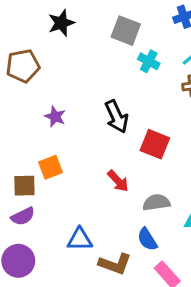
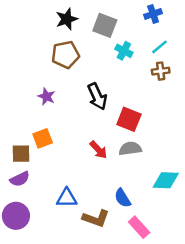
black star: (61, 23) -> (67, 19), moved
brown pentagon: (23, 66) -> (65, 55), moved
gray semicircle: (156, 202) -> (130, 149), moved

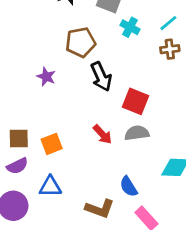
brown pentagon: (65, 55) -> (81, 42), moved
orange square: (43, 138) -> (52, 144), moved
blue triangle: (67, 198) -> (50, 187), moved

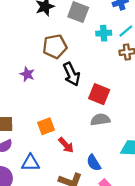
cyan cross: (130, 27) -> (104, 33), moved, turned -32
red arrow: (103, 134) -> (66, 145), moved
orange square: (52, 144) -> (46, 126), moved

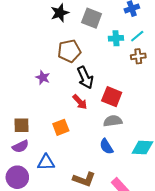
red arrow: (66, 145) -> (80, 102), moved
blue semicircle: (94, 163) -> (106, 146), moved

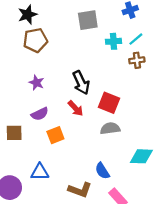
black star: (60, 13) -> (28, 15), moved
gray square: (92, 18) -> (88, 20), turned -30
brown pentagon: (69, 51) -> (35, 40), moved
purple semicircle: (20, 146) -> (40, 114), moved
blue semicircle: (106, 146) -> (102, 171), moved

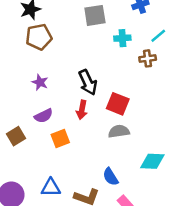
cyan line: (136, 39) -> (158, 36), moved
red arrow: (76, 108) -> (82, 110), turned 54
brown square: (14, 133) -> (16, 136), turned -30
blue triangle: (40, 172) -> (51, 188), moved

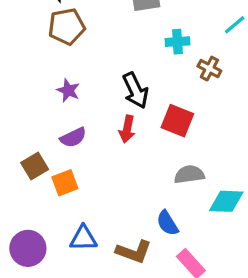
cyan cross: (122, 38) -> (177, 42), moved
brown cross: (148, 58) -> (209, 69), moved, turned 35
gray semicircle: (119, 131) -> (189, 174), moved
orange square: (60, 139) -> (65, 183), moved

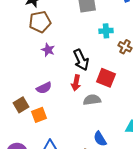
purple star: (68, 90) -> (48, 50), moved
gray semicircle: (189, 174) -> (92, 100), moved

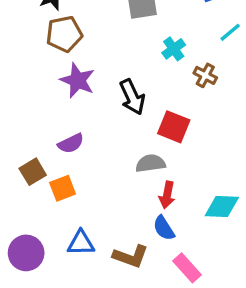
cyan cross: (106, 31) -> (174, 49), turned -32
purple star: (48, 50) -> (78, 80), size x1.5
red arrow: (76, 83) -> (167, 195), moved

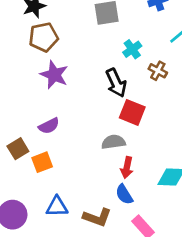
black arrow: (132, 97) -> (116, 83), moved

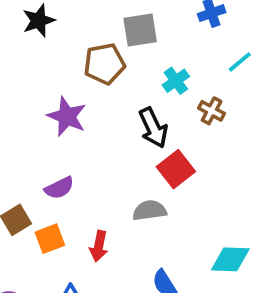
brown pentagon: (43, 37) -> (104, 64), moved
red square: (132, 112) -> (176, 169), turned 30
red arrow: (127, 168) -> (99, 246), moved

